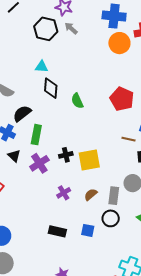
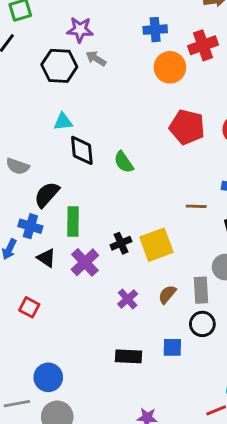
blue cross: (114, 16) -> (155, 30), size x0.7
red pentagon: (122, 99) -> (187, 127), moved
brown line: (129, 139) -> (196, 206), moved

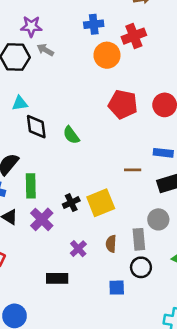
brown semicircle: (167, 294) -> (111, 244), turned -35
black rectangle: (128, 356) -> (57, 278), moved

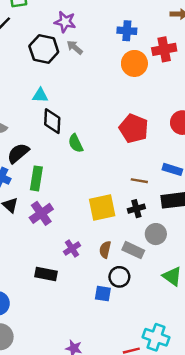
red pentagon: (123, 104) -> (134, 129), moved
green semicircle: (71, 135) -> (76, 143), moved
black cross: (71, 203) -> (136, 209), moved
gray rectangle: (139, 239) -> (133, 250), turned -70
black circle: (141, 267) -> (119, 277), moved

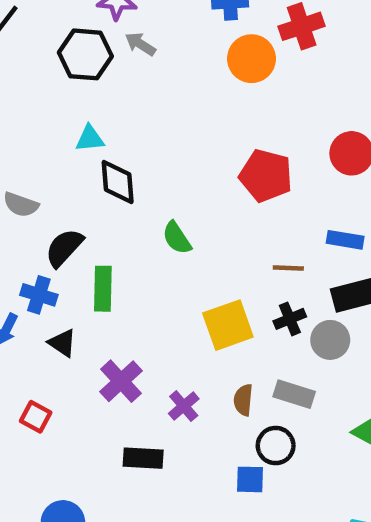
green semicircle: (76, 143) -> (177, 238), moved
purple cross: (41, 213) -> (121, 381), moved
gray circle: (156, 234) -> (330, 340), moved

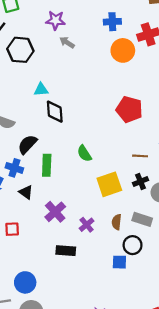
black hexagon: (85, 54) -> (20, 50), moved
green semicircle: (177, 238) -> (84, 153), moved
red square: (36, 417) -> (12, 229), turned -32

